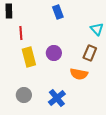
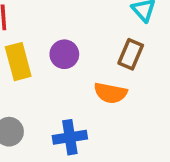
blue cross: (57, 98) -> (70, 137), turned 30

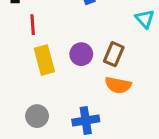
brown rectangle: (131, 54) -> (114, 54), moved

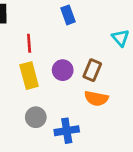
red line: (33, 25) -> (29, 43), moved
gray circle: (37, 116) -> (36, 117), moved

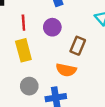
purple circle: (63, 70) -> (52, 27), moved
orange semicircle: (96, 98) -> (66, 70), moved

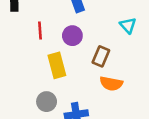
yellow rectangle: (23, 50) -> (57, 65), moved
orange semicircle: (66, 70) -> (111, 83), moved

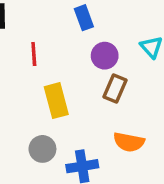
purple circle: (72, 36) -> (105, 56), moved
orange semicircle: (111, 83) -> (129, 142), moved

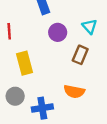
brown rectangle: (115, 88) -> (80, 55), moved

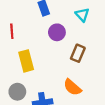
cyan triangle: (90, 26) -> (82, 15), moved
orange semicircle: (74, 91) -> (72, 87), turned 30

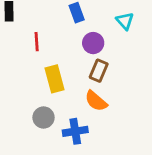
brown rectangle: (78, 53) -> (99, 71), moved
orange semicircle: (72, 87) -> (96, 101), moved

